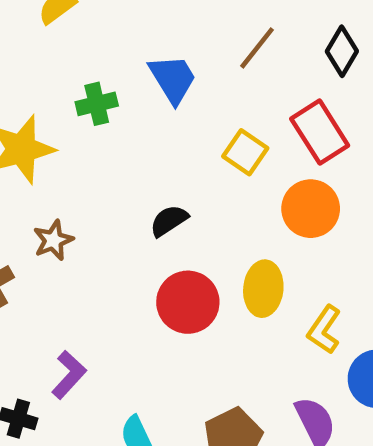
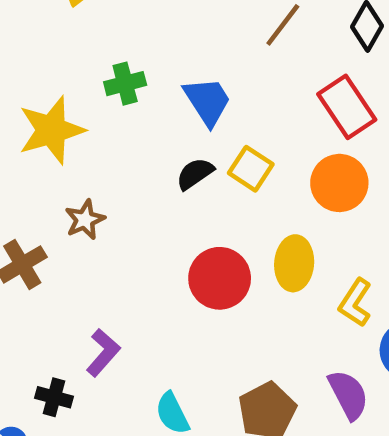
blue trapezoid: (173, 79) -> (207, 101), moved
yellow square: (245, 152) -> (251, 169), moved
black semicircle: (169, 221) -> (195, 174), moved

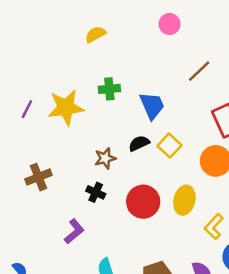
brown star: (85, 220) -> (105, 158), moved
black cross: (54, 397) -> (96, 192), moved

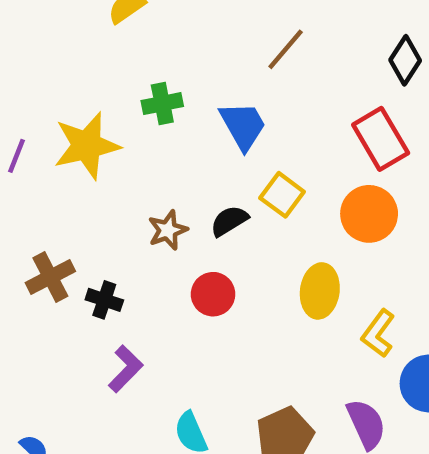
brown line: (199, 71) -> (286, 49), moved
black semicircle: (139, 143) -> (229, 221), moved
black cross: (96, 192) -> (104, 300), moved
red circle: (143, 202) -> (213, 294), moved, size x0.7

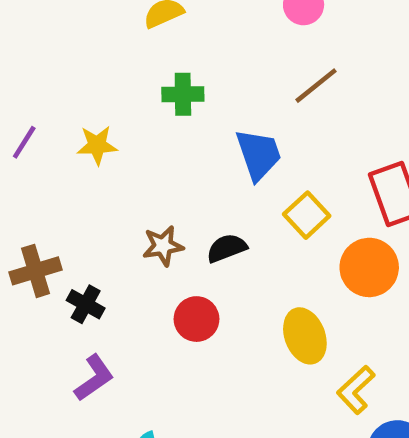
green cross: (162, 104) -> (183, 94), moved
yellow star: (87, 146) -> (97, 145), size x0.6
yellow square: (282, 195) -> (307, 215), moved
yellow ellipse: (320, 291) -> (305, 336), turned -39

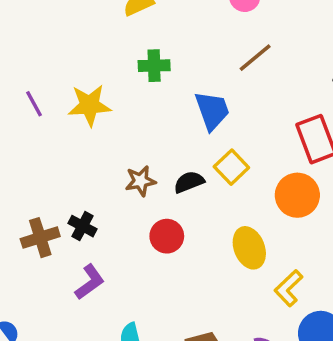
purple line: (24, 142) -> (34, 104), turned -60
yellow star: (97, 145) -> (89, 105), size x1.4
yellow square: (307, 215) -> (231, 167), moved
brown cross: (36, 271) -> (40, 238), moved

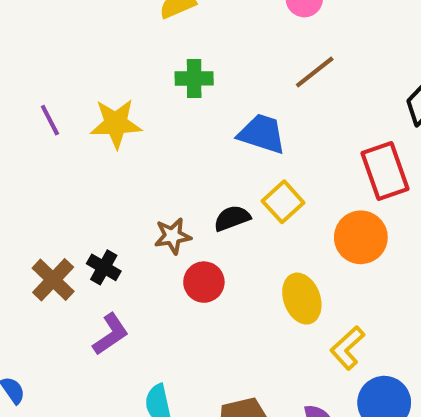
blue trapezoid: (212, 111) -> (262, 134), turned -54
brown star: (141, 181) -> (173, 236), moved
brown cross: (40, 238) -> (53, 280), turned -30

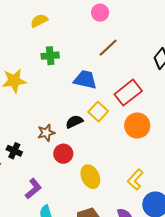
red rectangle: (385, 171) -> (128, 93), moved, turned 76
yellow ellipse: (302, 299) -> (90, 177), moved
purple L-shape: (111, 334) -> (33, 189), moved

